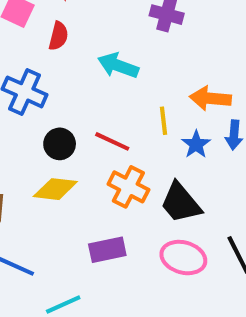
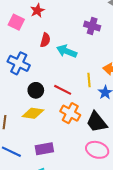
red semicircle: (58, 36) -> (45, 40), moved
purple rectangle: (107, 250) -> (44, 149), moved

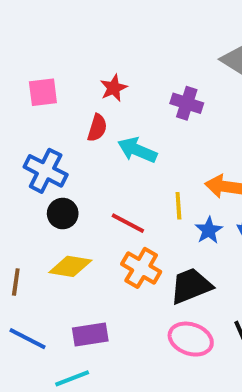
red star: (37, 11) -> (114, 88), moved
pink square: (16, 22) -> (43, 92), turned -35
black circle: (36, 90) -> (63, 214), moved
black trapezoid: (97, 122) -> (191, 286), turned 105

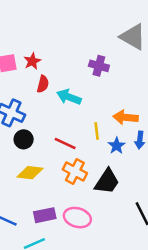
red star: (114, 88) -> (32, 61), moved
black trapezoid: (191, 286) -> (107, 181), turned 148
pink ellipse: (191, 339) -> (77, 218), moved

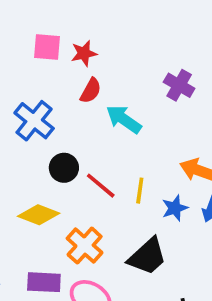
yellow line: (97, 131) -> (140, 191), moved
black circle: (24, 139) -> (64, 168), moved
orange cross: (75, 171) -> (85, 246), moved

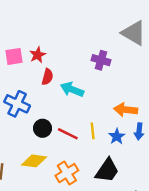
orange cross: (85, 246) -> (67, 173), turned 30

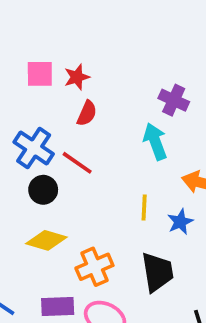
cyan arrow: (72, 89) -> (155, 141), moved, turned 40
black circle: (43, 128) -> (43, 190), moved
red line: (68, 134) -> (77, 163), moved
black trapezoid: (107, 170) -> (157, 272), turned -52

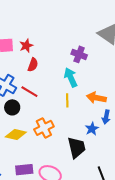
yellow line: (144, 208) -> (67, 100), moved
blue star: (180, 222) -> (92, 129), moved
orange cross: (94, 267) -> (44, 128), moved

